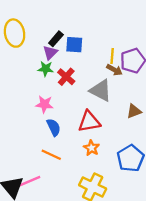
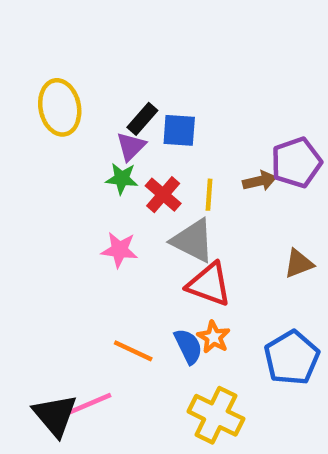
yellow line: (112, 56) -> (209, 195), moved
brown arrow: (114, 70) -> (260, 181), turned -42
gray triangle: (101, 91) -> (193, 241), moved
red triangle: (89, 122) -> (209, 284), turned 30
blue semicircle: (54, 127) -> (188, 346), moved

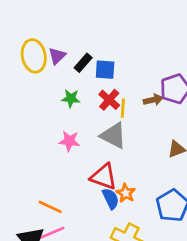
purple triangle: (131, 146) -> (57, 56), moved
red cross: (163, 195) -> (109, 100), moved
red triangle: (209, 284) -> (104, 177), moved
orange line: (133, 351) -> (50, 207), moved

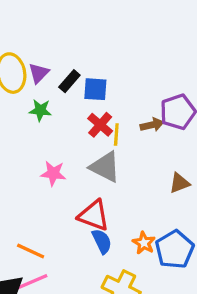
green star: (71, 98) -> (40, 110), moved
orange star: (126, 193) -> (144, 243), moved

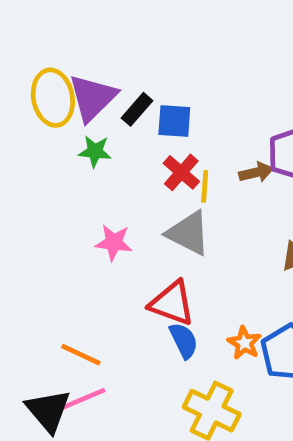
purple triangle: (39, 73) -> (93, 98), size x1.6

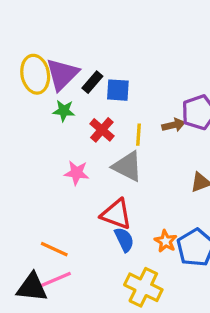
red cross: (181, 172) -> (102, 130), moved
black triangle: (48, 411) -> (32, 287), turned -44

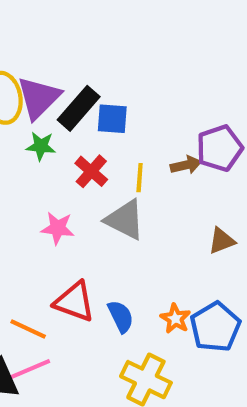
black rectangle: (92, 82) -> (79, 108), size x1.5
red triangle: (116, 214) -> (74, 302), moved

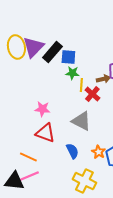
green star: (41, 146) -> (72, 73), moved
red cross: (91, 171) -> (92, 94), moved
gray triangle: (125, 220) -> (81, 121), moved
red triangle: (74, 302) -> (45, 133), moved

